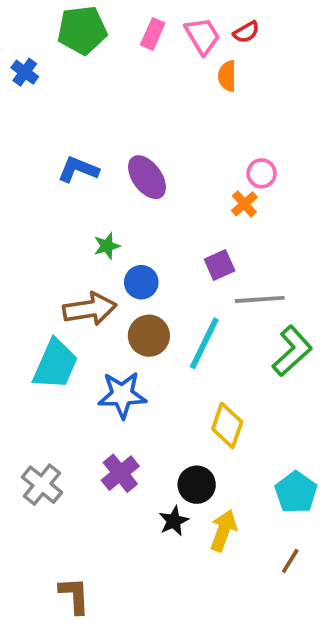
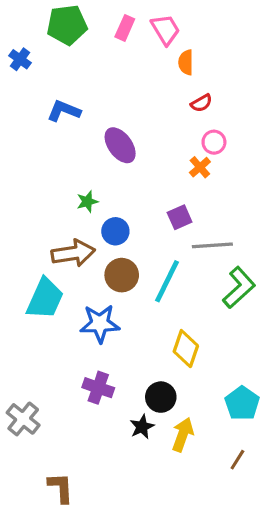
red semicircle: (246, 32) -> (201, 103), moved
blue L-shape: (78, 170) -> (64, 111), moved
purple cross: (120, 473) -> (98, 388), turned -32
gray cross: (42, 485) -> (23, 419), moved

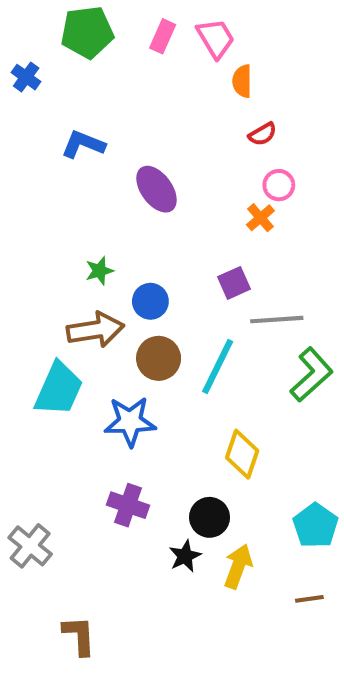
green star: (87, 202) -> (99, 271), moved
brown line: (237, 460) -> (309, 599), turned 50

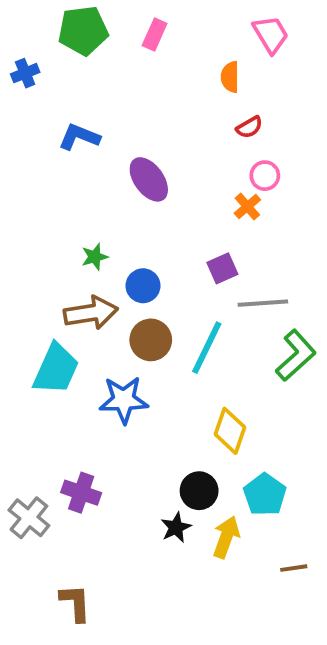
pink trapezoid: (216, 38) -> (271, 34), moved
blue cross: (26, 77) -> (25, 73), turned 32
purple cross: (128, 505) -> (81, 493), moved
cyan pentagon: (316, 525) -> (265, 495), moved

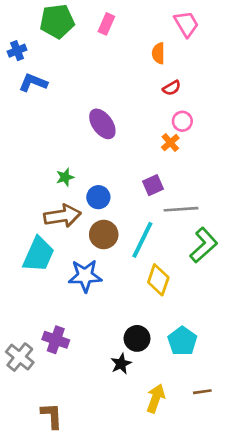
blue L-shape: (79, 137) -> (33, 83), moved
yellow diamond: (230, 431) -> (158, 280), moved
yellow arrow: (226, 537) -> (156, 398), moved

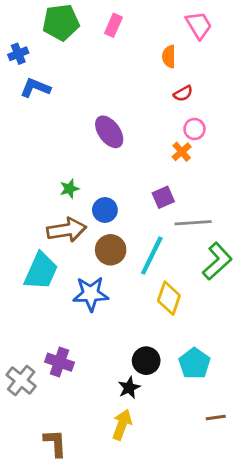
yellow arrow: (156, 398) -> (122, 425), moved

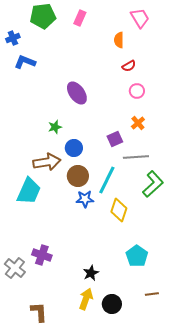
orange cross: (182, 152) -> (138, 123), moved
green star: (69, 189) -> (55, 127), moved
blue star: (91, 294) -> (85, 199), moved, size x0.7
black circle: (146, 361) -> (112, 304), moved

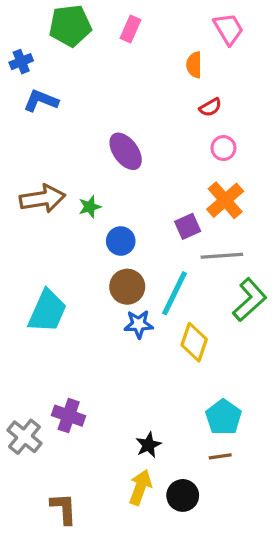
orange cross: (138, 123) -> (225, 200), size x1.6
brown arrow: (47, 162) -> (42, 199), moved
brown line: (152, 294) -> (220, 456), moved

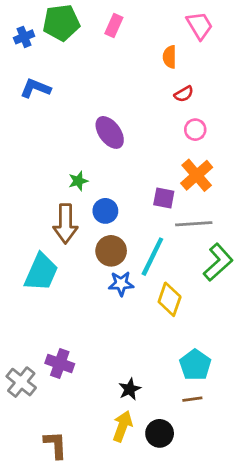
blue cross: (21, 62) -> (24, 37), moved
brown arrow: (42, 199) -> (65, 224), moved, turned 99
purple square: (188, 226) -> (164, 198), turned 35

